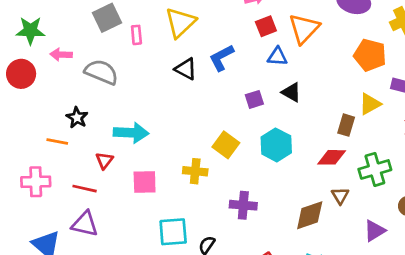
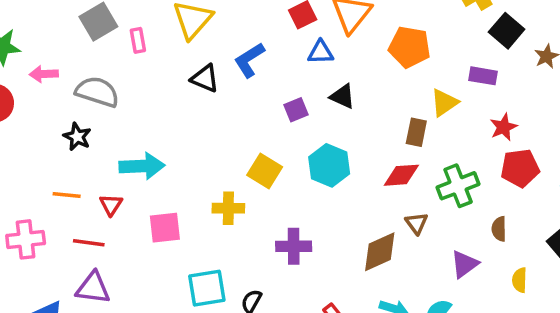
orange pentagon: (370, 55) -> (410, 47), moved
black star: (77, 118) -> (77, 137), moved
orange line: (57, 142) -> (67, 195), moved

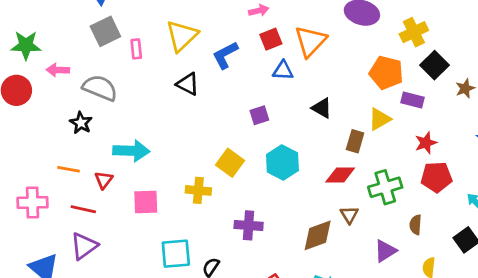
orange pentagon: (410, 47) -> (386, 73), moved
blue L-shape: (249, 60) -> (225, 55), moved
black triangle: (342, 96) -> (322, 108), moved
purple triangle: (93, 288) -> (84, 246), turned -48

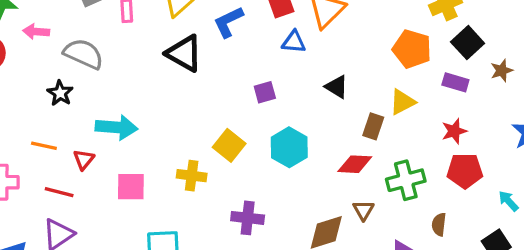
black triangle: (188, 84) -> (184, 53), size x1.4
purple rectangle: (413, 100) -> (455, 82), moved

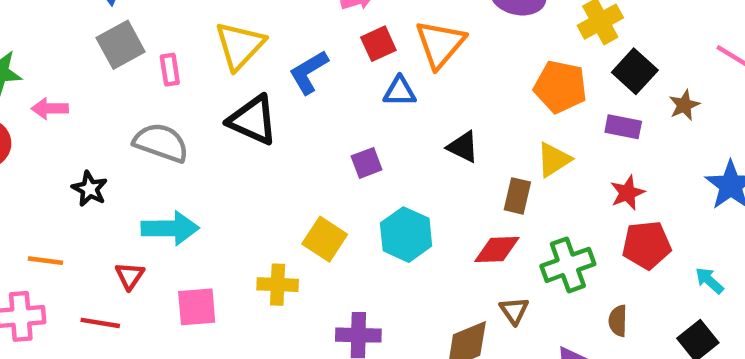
gray semicircle: (84, 54) -> (161, 143), moved
orange line: (44, 146) -> (45, 261), moved

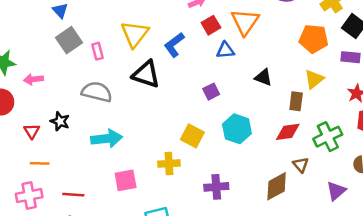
red triangle: (130, 276) -> (32, 131), moved

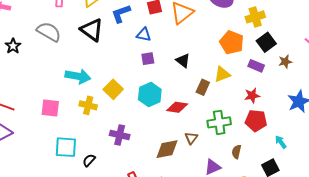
blue triangle: (225, 50) -> (144, 35), moved
purple square: (211, 92) -> (148, 59), moved
red diamond: (288, 132) -> (177, 107), moved
cyan arrow: (107, 139) -> (78, 76), moved

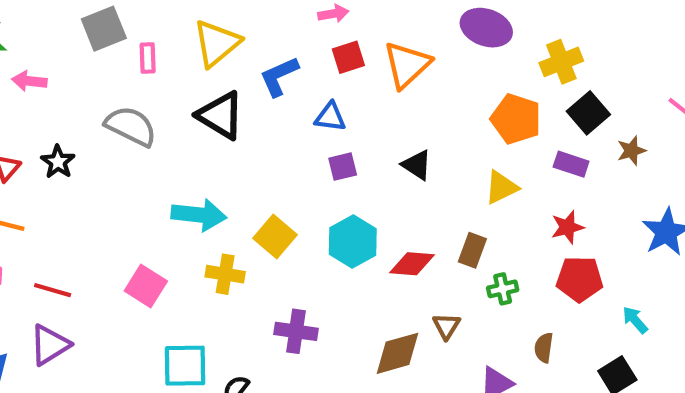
brown rectangle: (203, 87) -> (472, 250), moved
pink square: (50, 108) -> (146, 286), turned 30
green cross: (219, 122) -> (503, 289), size x0.6

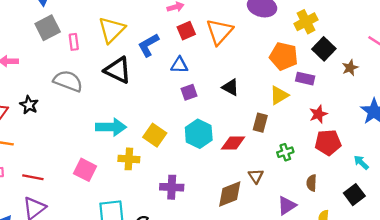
purple rectangle: (571, 164) -> (305, 79), moved
brown rectangle: (472, 250) -> (260, 123), moved

